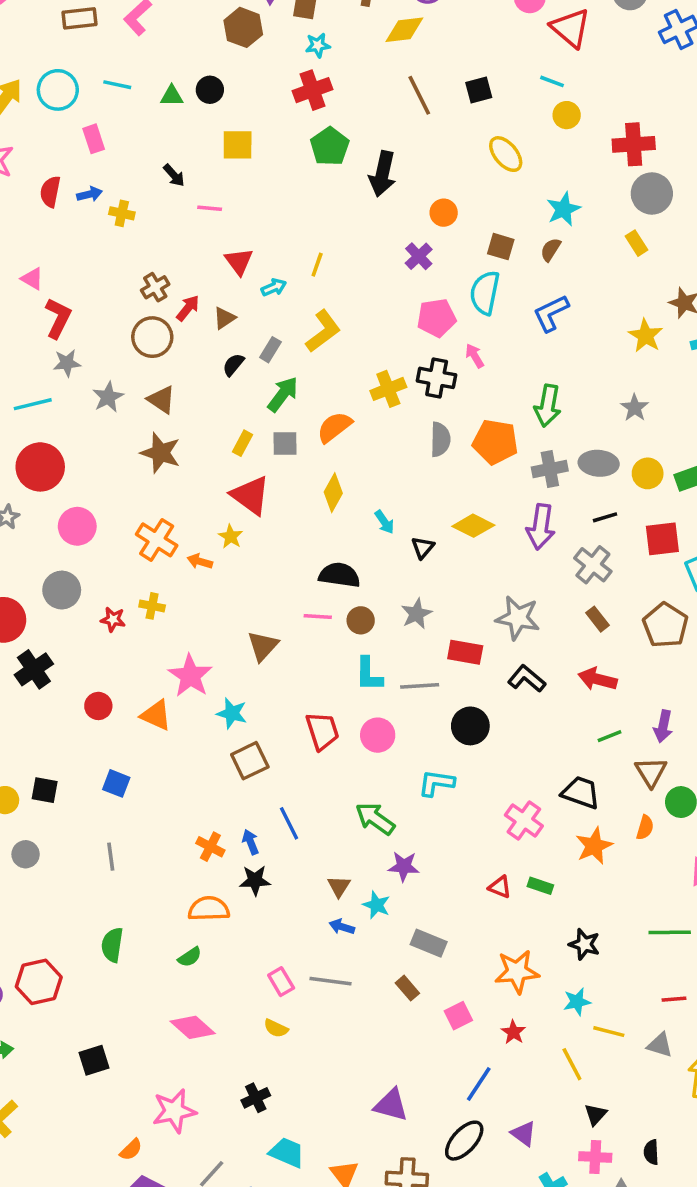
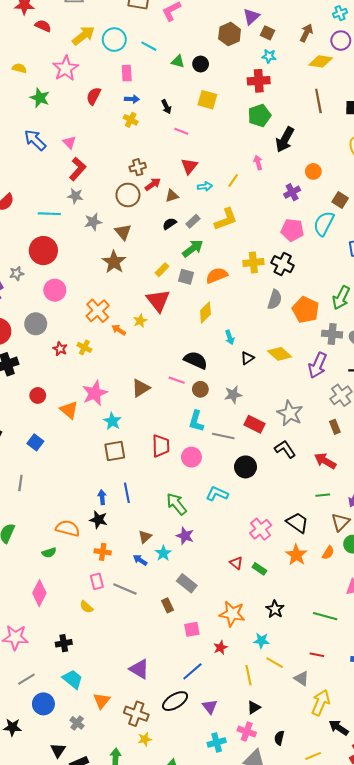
blue arrow: (89, 194) -> (132, 99), moved
pink arrow: (475, 356) -> (258, 163), moved
orange star: (594, 846) -> (296, 555), turned -30
orange cross: (210, 847) -> (103, 552), moved, turned -35
pink diamond: (193, 1027) -> (39, 593), turned 60

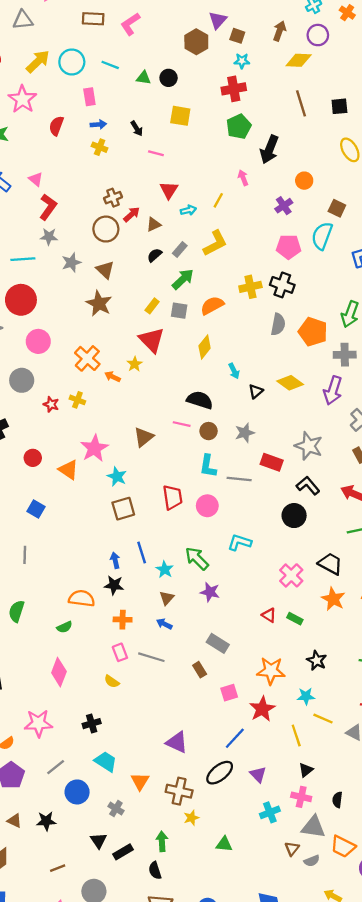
black circle: (245, 467) -> (294, 516), moved
cyan star: (163, 553) -> (165, 569), moved
red star: (220, 648) -> (262, 709), size x1.6

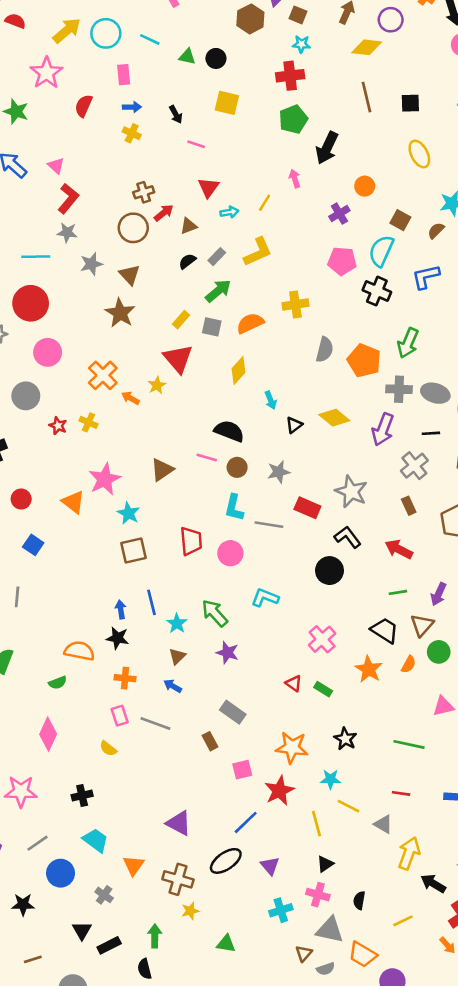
black cross: (282, 285) -> (377, 291), moved
red circle: (33, 458) -> (21, 499), moved
black trapezoid: (330, 564) -> (385, 630), moved

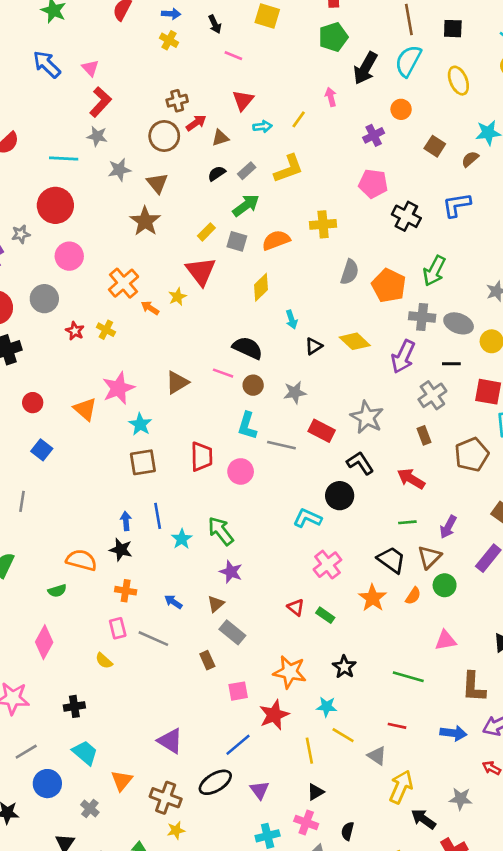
cyan semicircle: (381, 251) -> (408, 61), moved
cyan L-shape: (265, 598) -> (307, 518), moved
brown triangle: (177, 656) -> (216, 604), moved

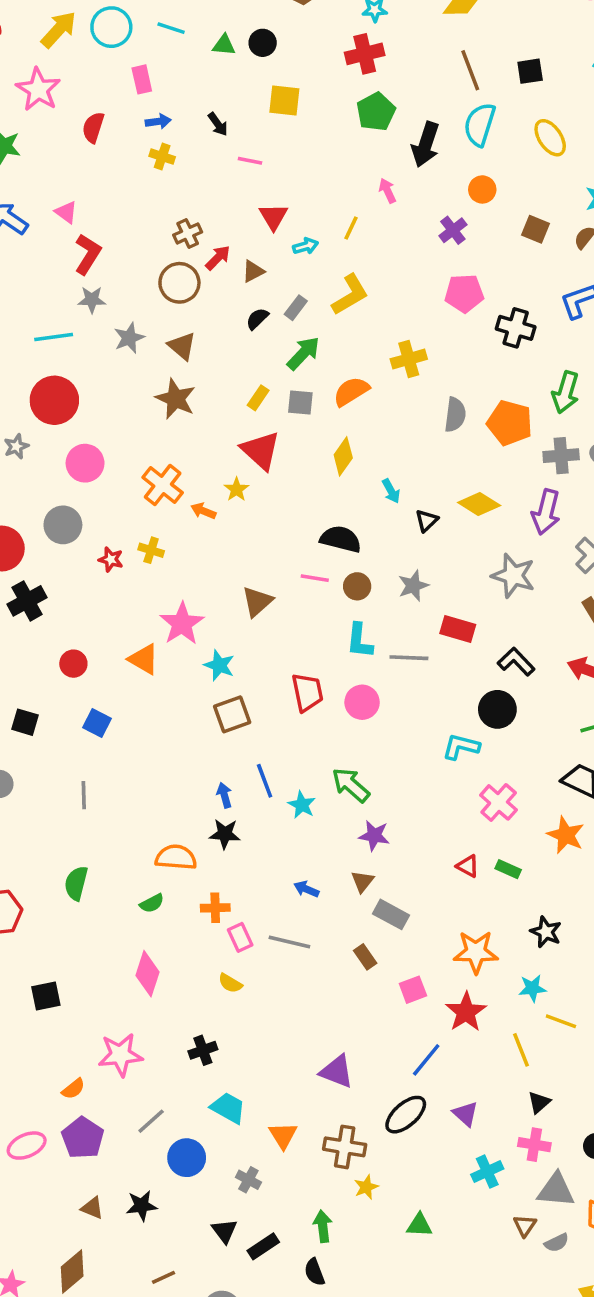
gray star: (367, 417) -> (513, 576), moved
orange cross: (126, 591) -> (215, 908), moved

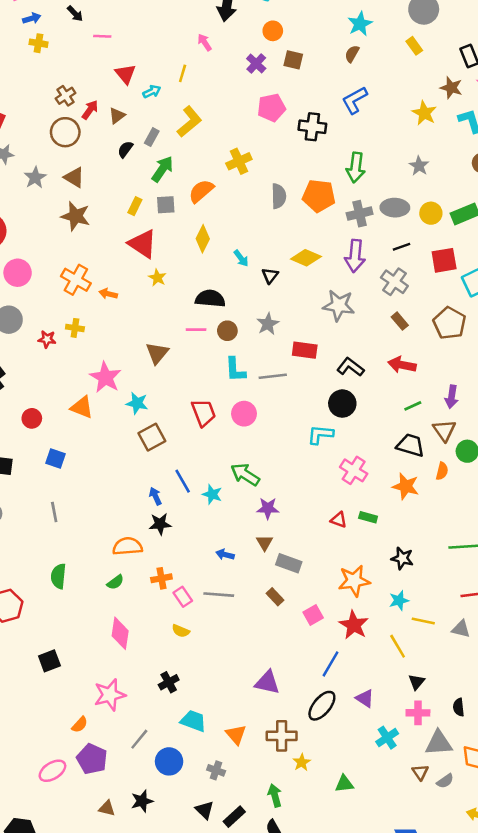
brown square: (535, 229) -> (293, 60), moved
yellow star: (236, 489) -> (157, 278), moved

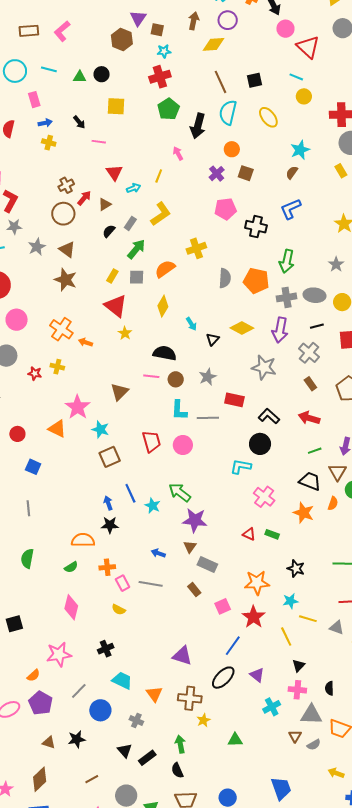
purple star: (268, 508) -> (195, 520), size x1.4

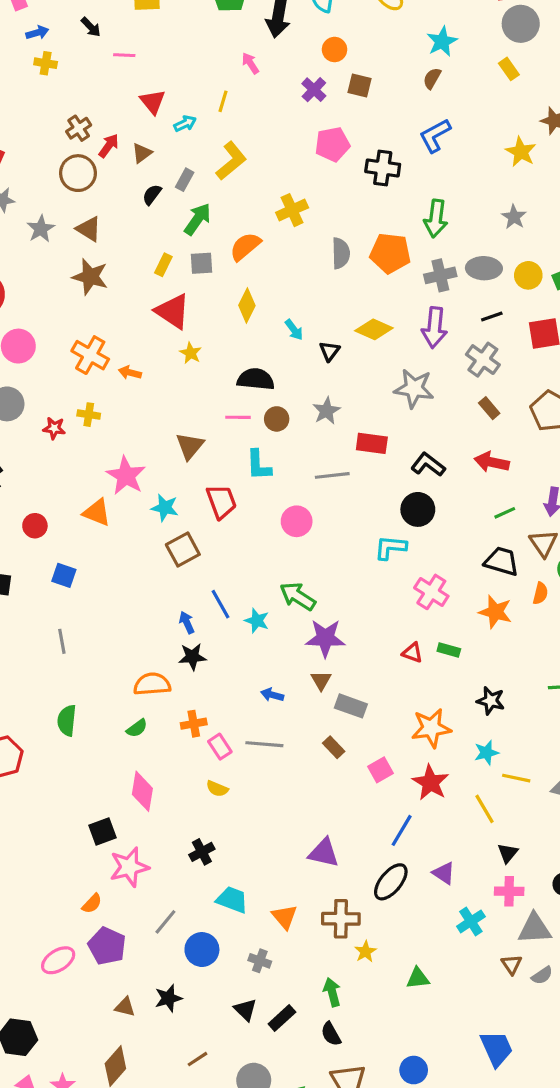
cyan L-shape: (179, 410) -> (259, 465), moved
red trapezoid: (151, 441) -> (221, 502), moved
black square: (14, 624) -> (103, 831), moved

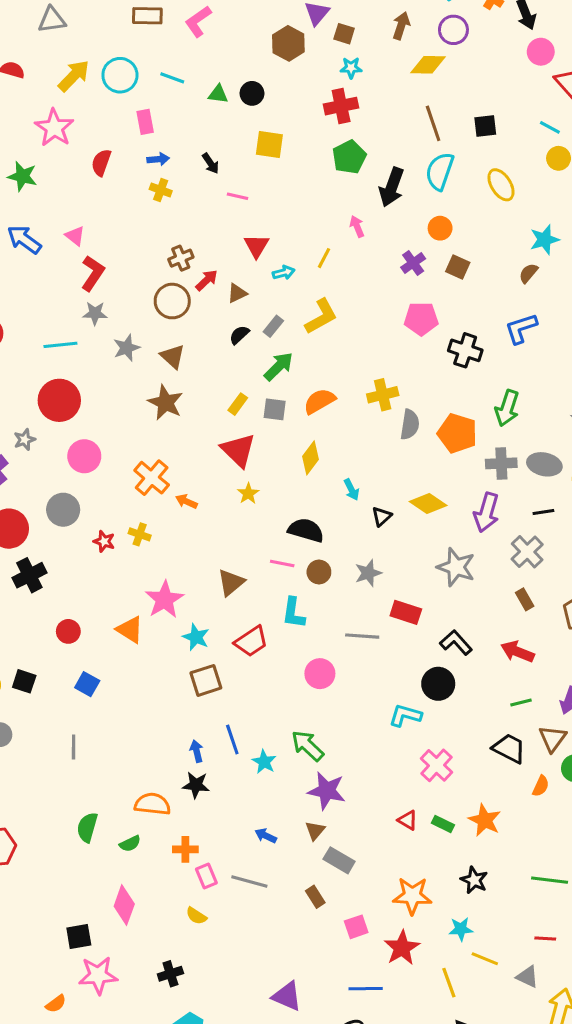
yellow cross: (292, 210) -> (383, 395), moved
red trapezoid: (221, 502) -> (251, 641), turned 66
orange star: (495, 612) -> (485, 820), moved
green semicircle: (67, 720) -> (87, 827), moved
blue line: (402, 830) -> (366, 989), turned 48

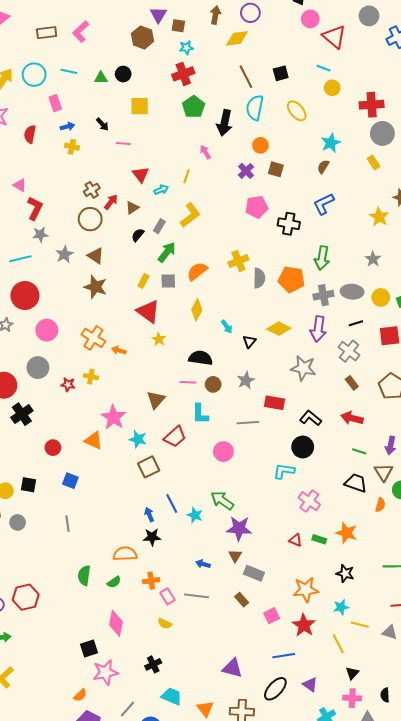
green line: (521, 702) -> (359, 451), turned 40

